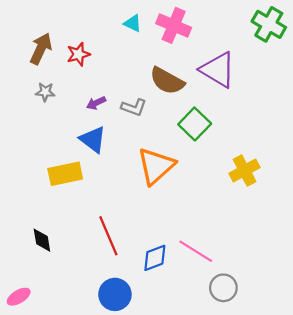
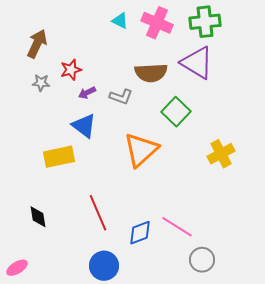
green cross: (269, 24) -> (205, 22), moved, turned -36
red star: (78, 54) -> (71, 70), moved
brown semicircle: (167, 81) -> (151, 73), turned -32

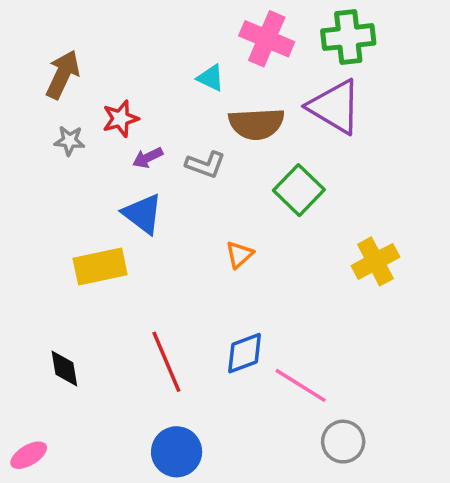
cyan triangle: (120, 21) -> (211, 78), moved
orange triangle: (141, 150) -> (239, 255), size x0.5
blue diamond: (140, 233) -> (245, 353), moved

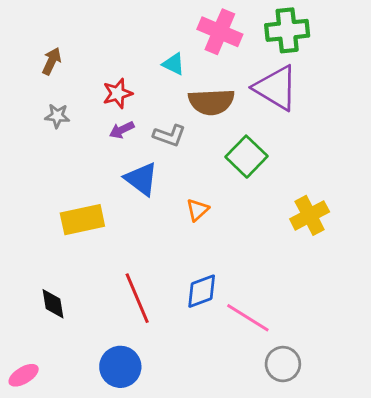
brown arrow: (63, 74) -> (52, 61), size x0.7
red star: (120, 119) -> (118, 93), moved
blue triangle: (143, 214) -> (141, 179), moved
blue circle: (177, 452) -> (120, 367), moved

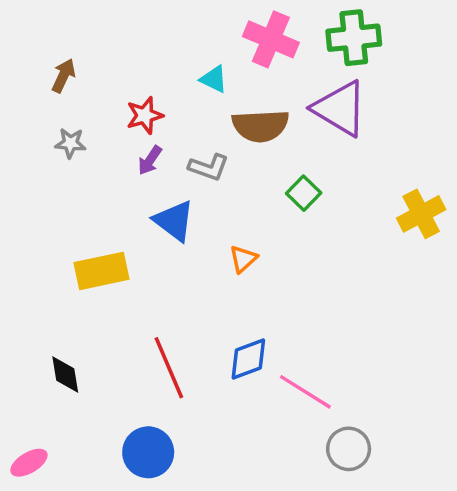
purple arrow: (122, 130) -> (150, 160), turned -30
green square: (246, 157) -> (304, 193), size x0.7
yellow cross: (310, 215) -> (421, 214), moved

